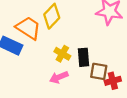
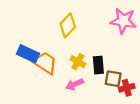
orange trapezoid: (28, 28) -> (45, 63), moved

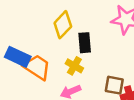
black rectangle: (98, 65) -> (85, 43), moved

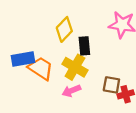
blue rectangle: (18, 57) -> (23, 59), turned -35
yellow cross: (74, 66) -> (75, 67), size x1.5

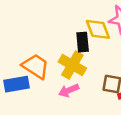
yellow diamond: (64, 29) -> (98, 29), moved, turned -65
blue rectangle: (23, 59) -> (16, 84), moved

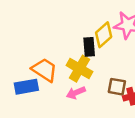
yellow diamond: (98, 29) -> (104, 35), turned 70

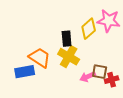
black rectangle: (89, 47) -> (67, 39), moved
pink arrow: (76, 93) -> (88, 77), moved

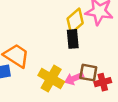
black rectangle: (67, 39) -> (73, 39), moved
yellow cross: (69, 57) -> (51, 79), moved

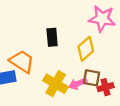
yellow diamond: (75, 21) -> (86, 49), moved
black rectangle: (73, 39) -> (52, 37), moved

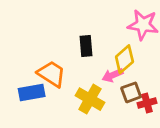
brown square: (92, 78) -> (131, 92), turned -30
pink arrow: (78, 84) -> (113, 75), moved

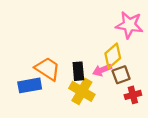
black rectangle: (86, 46) -> (78, 71), moved
brown square: (131, 92) -> (121, 75), moved

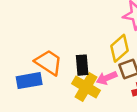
pink arrow: (102, 70) -> (107, 78), moved

